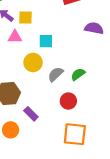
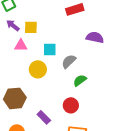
gray semicircle: (56, 74) -> (69, 61), moved
purple rectangle: (31, 114) -> (44, 117), moved

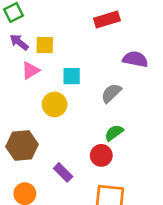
pink triangle: (21, 45) -> (30, 70), turned -32
gray semicircle: (69, 61) -> (111, 93), moved
green semicircle: (80, 80) -> (114, 133), moved

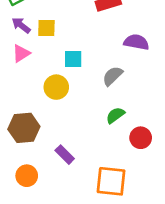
pink triangle: (30, 70) -> (21, 53), moved
red circle: (101, 155) -> (141, 138), moved

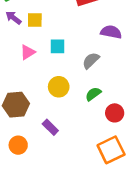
pink triangle: (21, 53) -> (28, 52), moved
yellow circle: (56, 87) -> (59, 87), moved
orange square: (111, 181) -> (111, 150), moved, turned -32

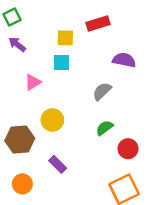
yellow square: (35, 20) -> (65, 38), moved
cyan square: (57, 46) -> (61, 63), moved
yellow circle: (59, 87) -> (52, 120), moved

